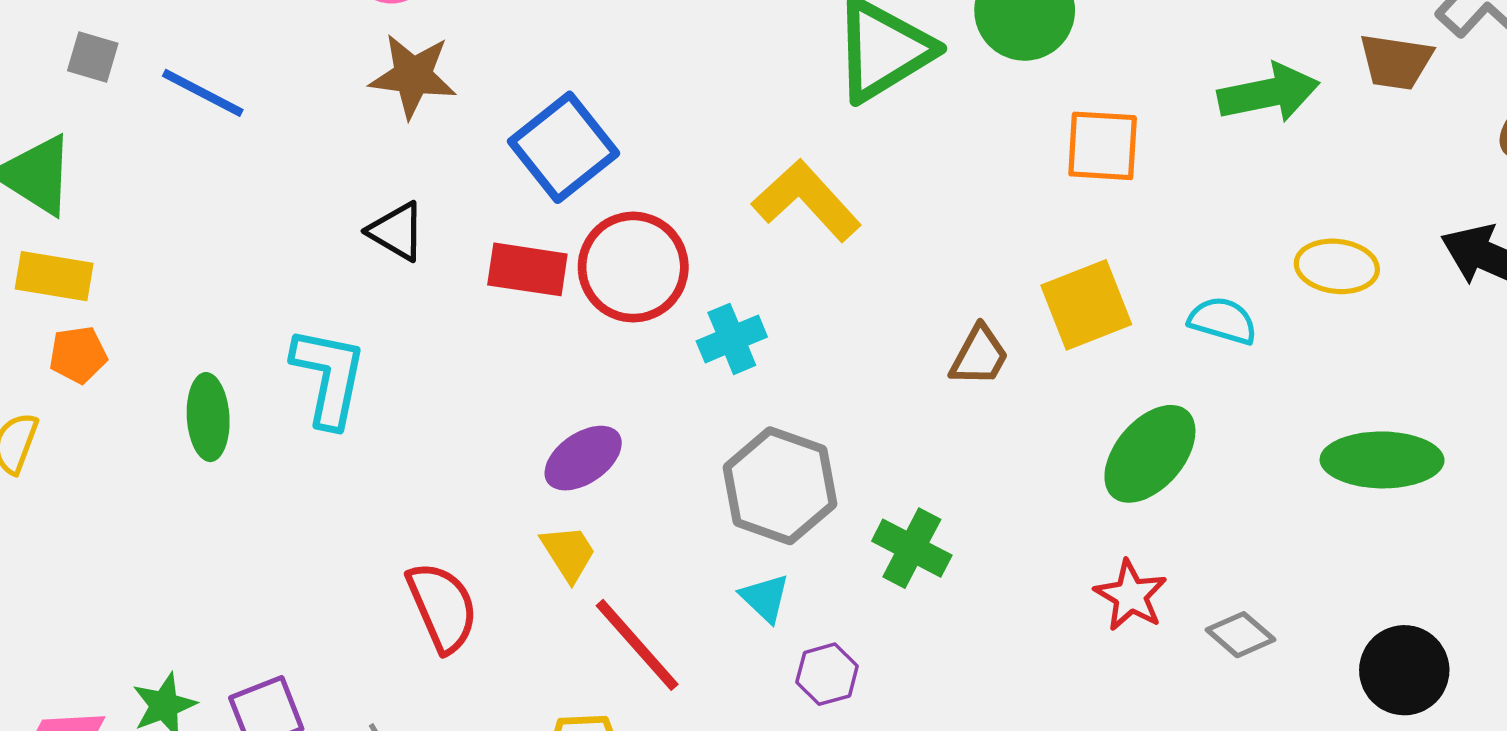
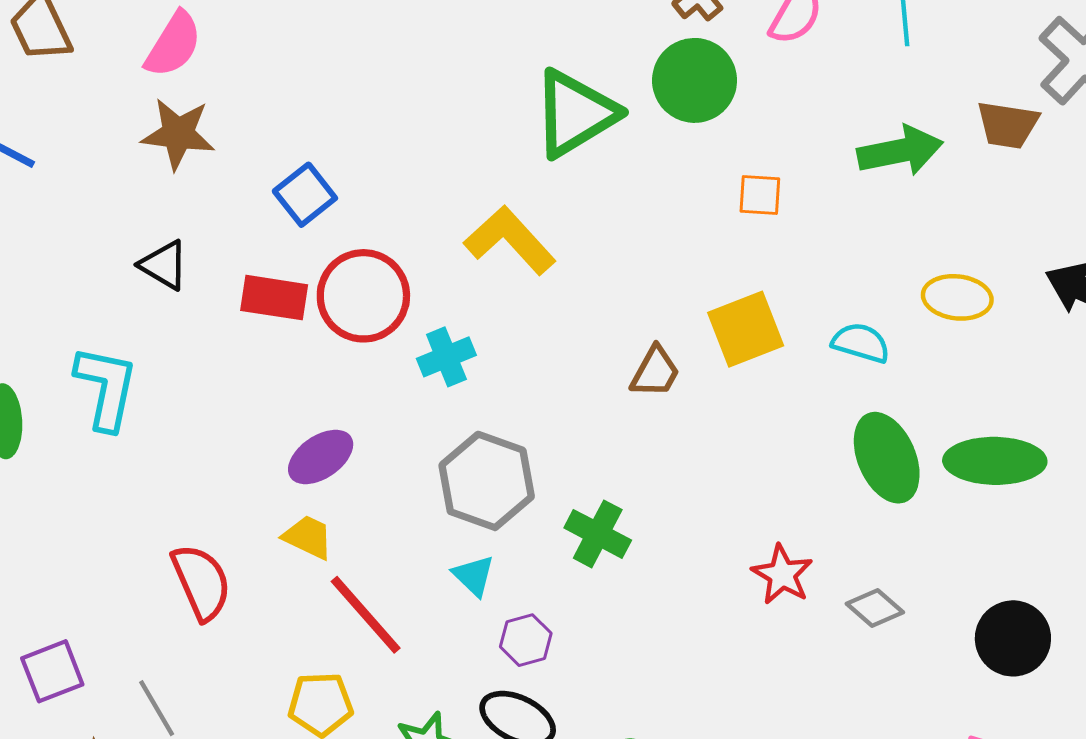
orange square: (1103, 146) -> (760, 195), size x0.7
blue square: (564, 147) -> (305, 195), size x0.7
green ellipse: (1150, 454) -> (887, 458), moved, turned -64
yellow trapezoid: (569, 553) -> (308, 537), turned -32

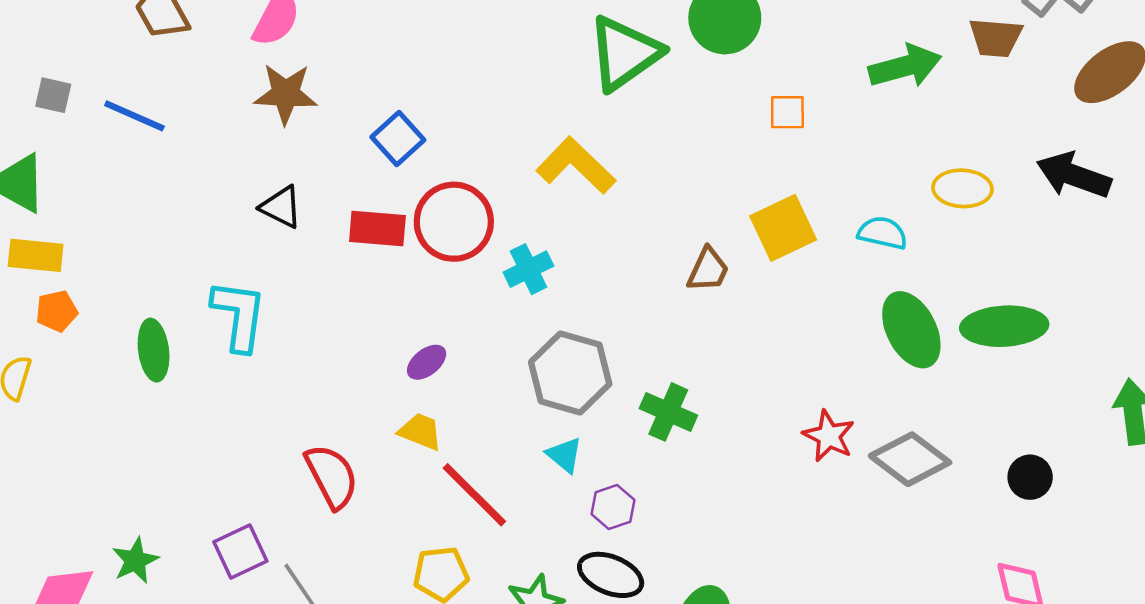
purple ellipse: (321, 457) -> (427, 362), size x0.7
gray diamond: (875, 608) -> (910, 459), size x1.6
black circle: (1013, 638) -> (1030, 477), size x0.7
purple square: (52, 671) -> (240, 551), moved

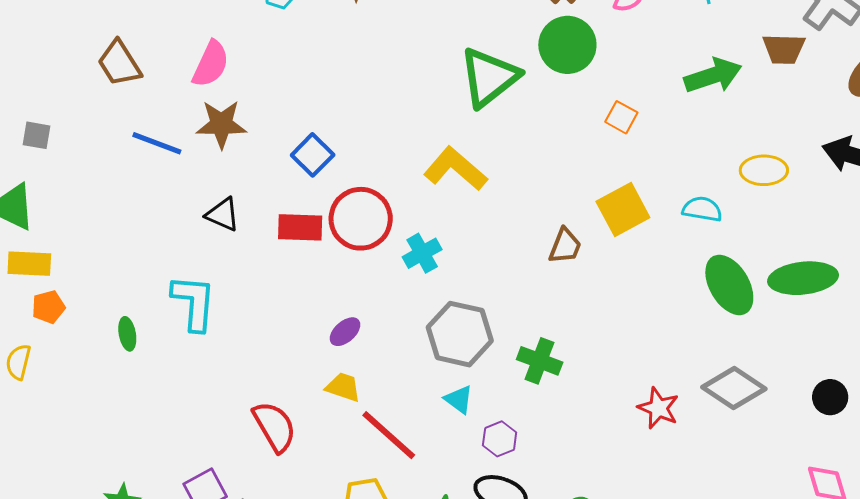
orange square: (787, 112) -> (621, 117), turned 32
blue line: (134, 116) -> (157, 143), moved
green ellipse: (154, 350) -> (127, 334), size x0.7
red star: (829, 436) -> (658, 408), moved

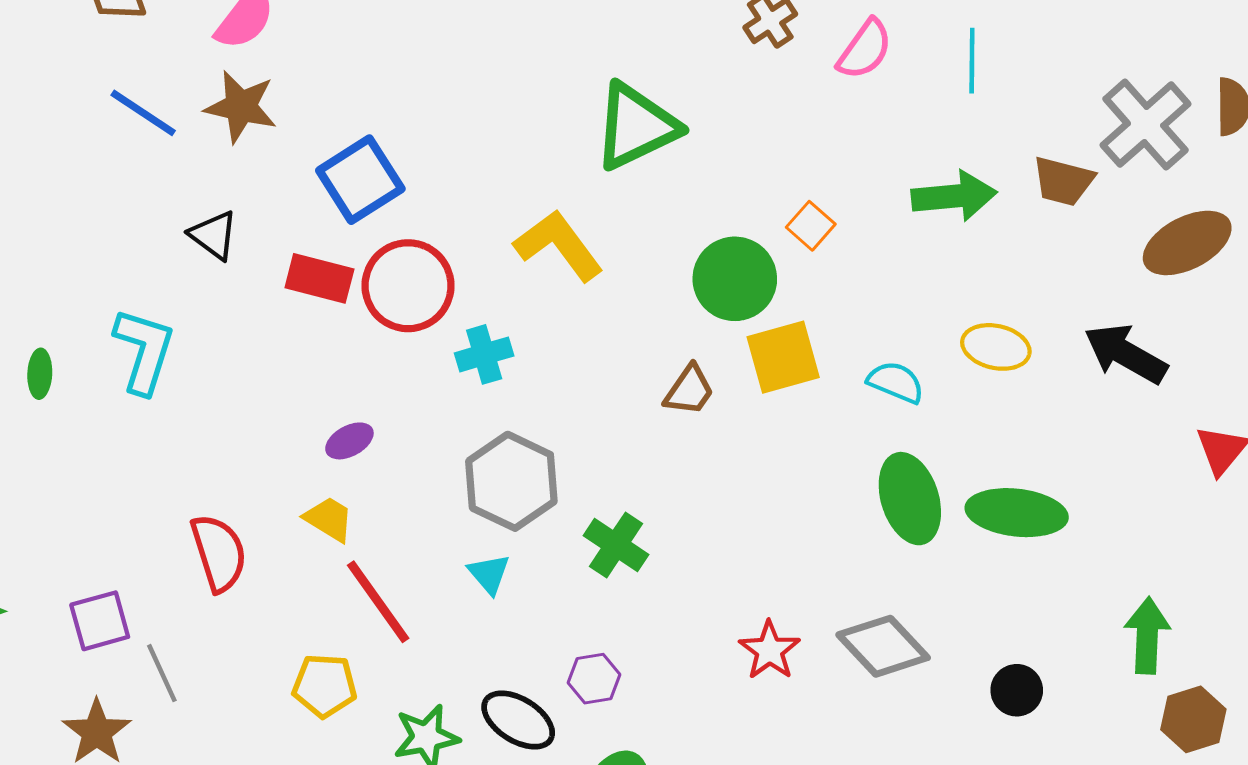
green circle: (567, 45) -> (735, 279), moved
blue square: (313, 155) -> (360, 180), size x1.4
purple hexagon: (500, 439) -> (594, 679), moved

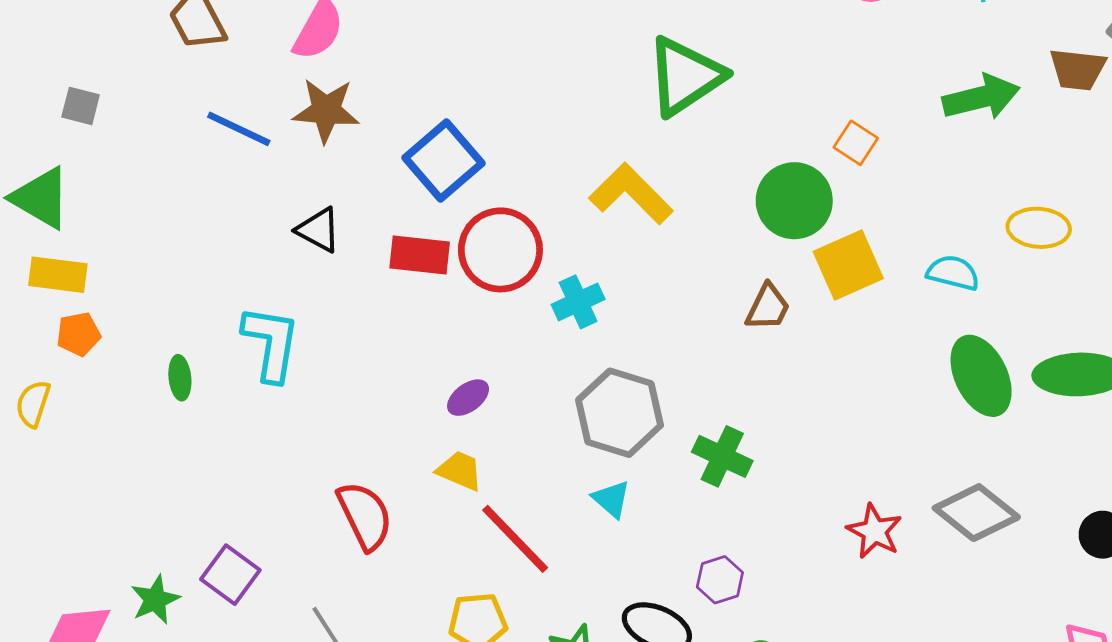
purple square: (100, 621) -> (230, 575), moved, turned -30

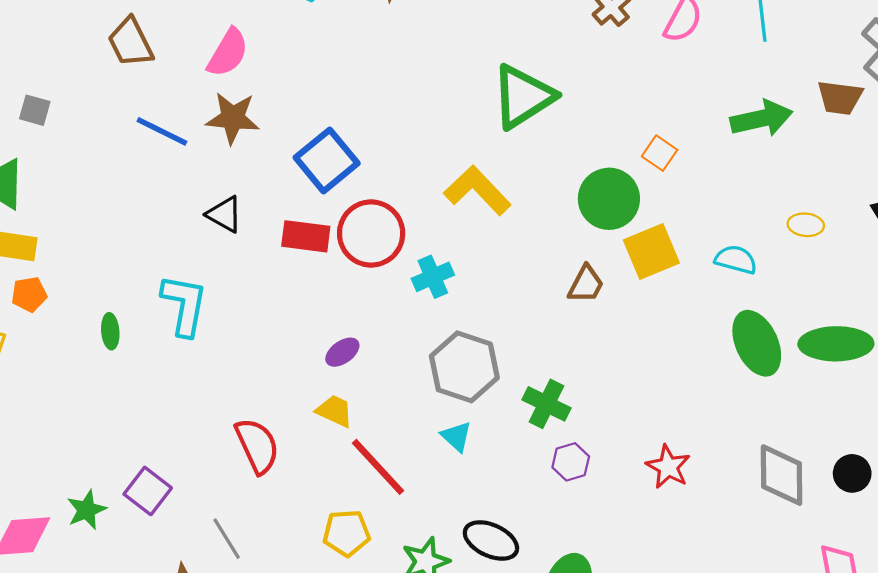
yellow ellipse: (1039, 228) -> (806, 225), size x0.7
gray diamond: (976, 513) -> (782, 475), moved, turned 50
purple hexagon: (720, 580) -> (571, 462), moved

